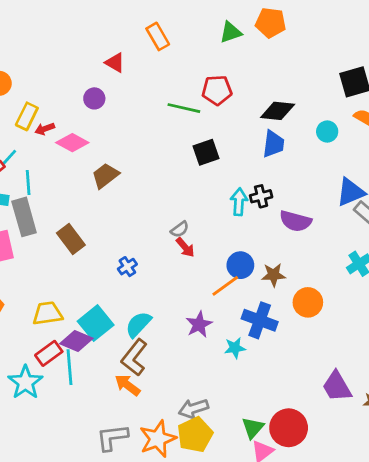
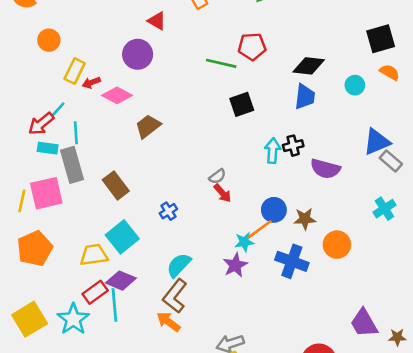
purple circle: (94, 98) -> (138, 54), size x1.5
cyan square: (96, 323) -> (122, 237), moved
cyan star: (235, 348) -> (244, 242), moved

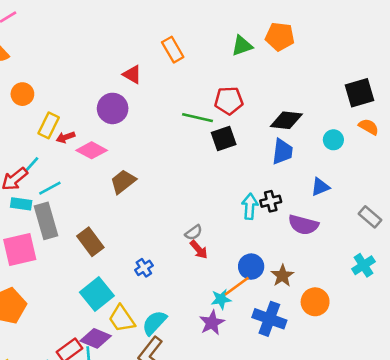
black square: (242, 104) -> (224, 138), moved
cyan line: (76, 133) -> (50, 188), turned 65
blue triangle: (377, 142) -> (320, 187), moved, size x0.7
brown star: (305, 219) -> (282, 276), turned -30
yellow trapezoid: (94, 255) -> (122, 319), moved, turned -116

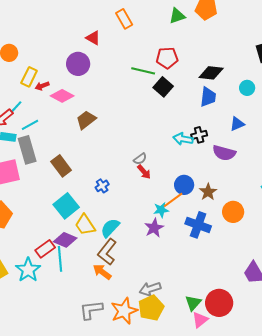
black square: (224, 138) -> (163, 87), turned -30
cyan arrow: (250, 206) -> (183, 139), turned -84

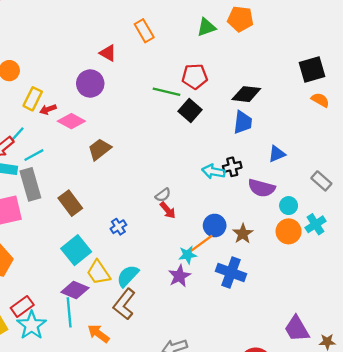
cyan circle: (247, 88) -> (289, 206), moved
orange circle: (233, 212) -> (289, 231), moved
red rectangle: (45, 249) -> (22, 306), moved
orange arrow: (102, 272) -> (98, 333), moved

